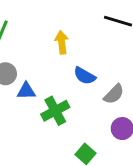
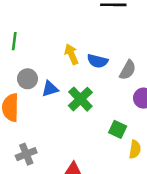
yellow arrow: (62, 42) -> (71, 54), moved

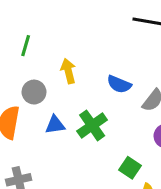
yellow arrow: (71, 54) -> (68, 71), moved
blue triangle: (50, 89) -> (55, 125), moved

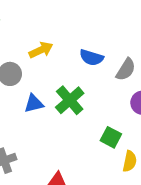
yellow arrow: (68, 71) -> (41, 50), turned 85

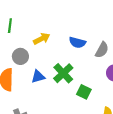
green square: (111, 137) -> (84, 92), moved

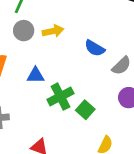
gray circle: (20, 56) -> (24, 31), moved
green cross: (63, 73) -> (60, 97), moved

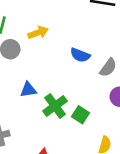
yellow arrow: (53, 31) -> (38, 33), moved

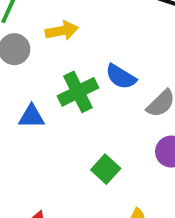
green cross: (55, 106) -> (78, 92), moved

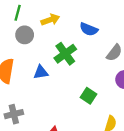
blue semicircle: (121, 77) -> (89, 29), moved

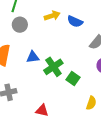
yellow arrow: (50, 20) -> (52, 16), moved
green cross: (65, 54) -> (53, 67), moved

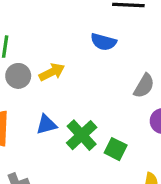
yellow arrow: (52, 16) -> (52, 72), moved
blue semicircle: (75, 21) -> (103, 42), moved

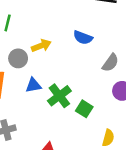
blue semicircle: (103, 42) -> (83, 37), moved
gray circle: (18, 76) -> (18, 58), moved

